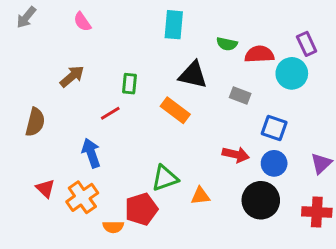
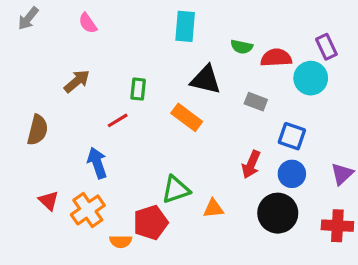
red arrow: (236, 155) -> (251, 164), turned 100

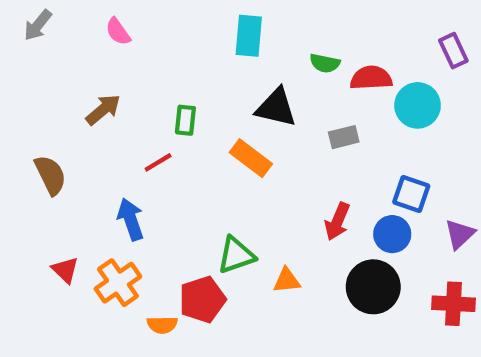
purple rectangle: (326, 47) -> (453, 51), moved
gray rectangle: (256, 102) -> (344, 137), turned -35
brown semicircle: (38, 130) -> (50, 175), turned -40
blue square: (292, 136) -> (411, 194), moved

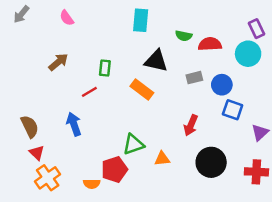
cyan circle: (418, 105) -> (248, 54), moved
brown semicircle: (50, 175) -> (30, 126), moved
blue circle: (392, 234) -> (222, 85), moved
orange cross: (118, 283) -> (48, 178), moved

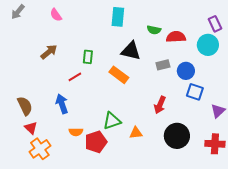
orange semicircle: (92, 184) -> (76, 132), moved

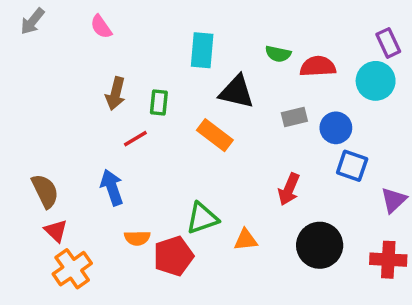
cyan rectangle: (118, 17) -> (202, 50), moved
brown arrow: (49, 52) -> (116, 94), moved, turned 144

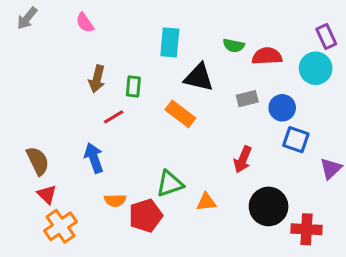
red cross: (388, 260) -> (306, 229), moved

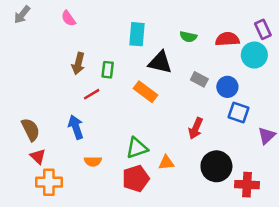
red semicircle: (267, 56) -> (227, 39), moved
gray rectangle: (247, 99) -> (199, 79), turned 42
red pentagon: (146, 216) -> (136, 179), moved
orange cross: (60, 226) -> (49, 182), turned 35

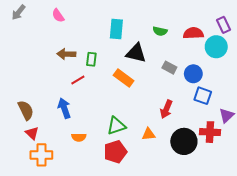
brown arrow: (78, 64) -> (66, 54), turned 78
orange triangle: (166, 163) -> (149, 134), moved
red cross: (247, 185) -> (210, 132), moved

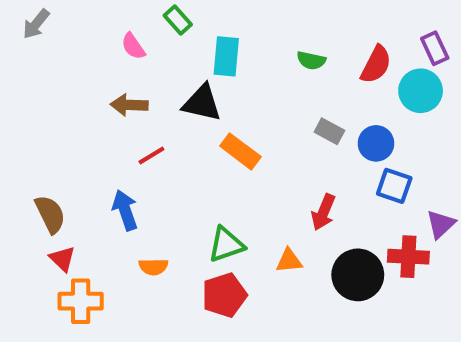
pink semicircle: (58, 16) -> (133, 46), moved
red semicircle: (193, 33) -> (376, 64), turned 120
black triangle: (136, 53) -> (202, 103), moved
green rectangle: (91, 59) -> (178, 20), moved, turned -48

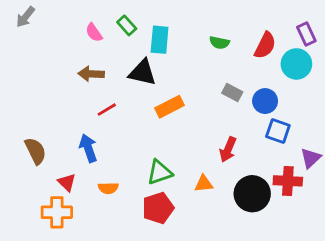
green rectangle: (178, 20) -> (127, 25), moved
orange rectangle: (240, 151) -> (170, 107), turned -64
red triangle: (62, 259) -> (67, 182), moved

